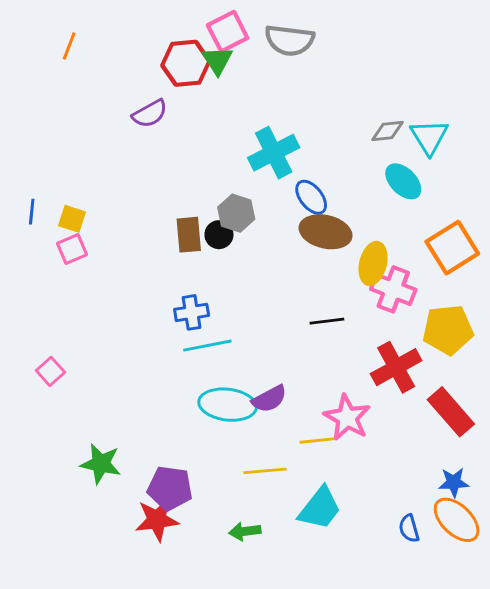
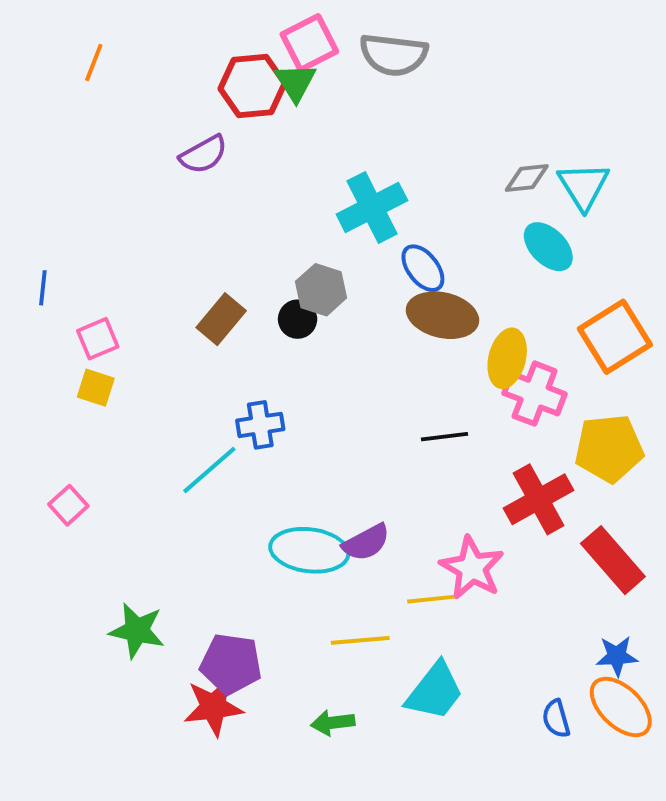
yellow square: (72, 219) -> (96, 388), moved
brown rectangle: (189, 235) -> (221, 319), moved, turned 45
cyan line: (207, 346) -> (209, 470), moved, turned -30

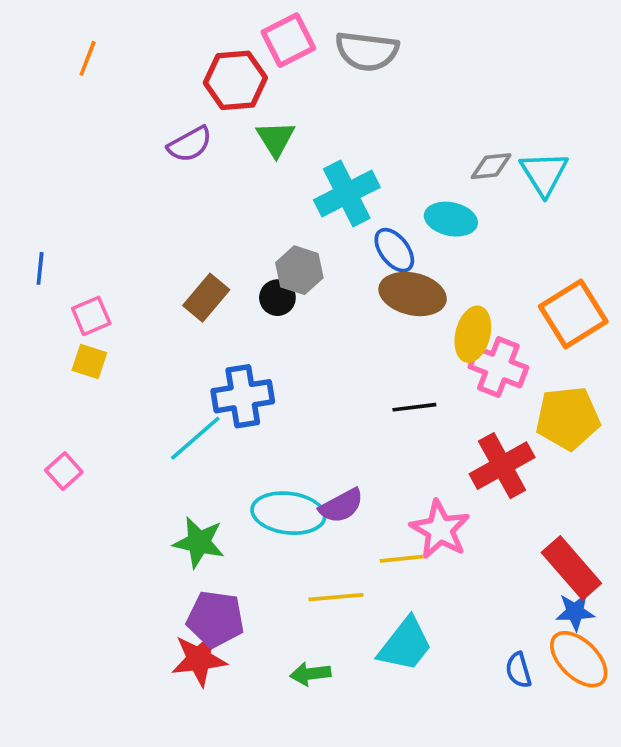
green triangle: (296, 82) -> (276, 139), moved
cyan ellipse: (548, 247) -> (451, 219), moved, turned -33
blue cross: (260, 425) -> (243, 396), size x1.4
red rectangle: (613, 560) -> (571, 568), moved
green star: (137, 631) -> (199, 542), moved

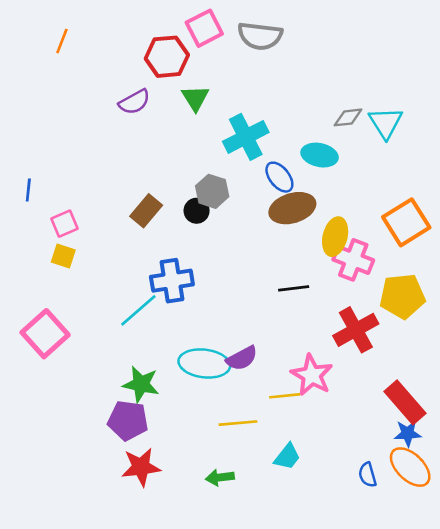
brown ellipse: (413, 294) -> (292, 208), turned -30
pink square: (64, 471) -> (45, 334), size x1.8
purple pentagon: (215, 619) -> (128, 420), moved
cyan trapezoid: (405, 645) -> (287, 457), size x0.7

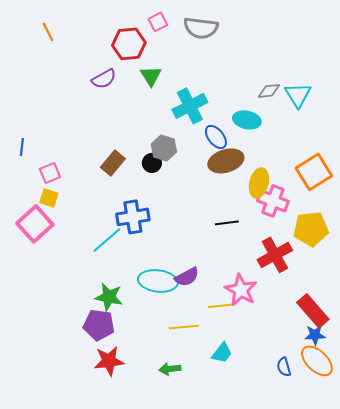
pink square: (204, 28) -> (158, 22), size x0.7
orange line: (62, 41) -> (48, 32), turned -48
pink square: (45, 334) -> (35, 224), moved

